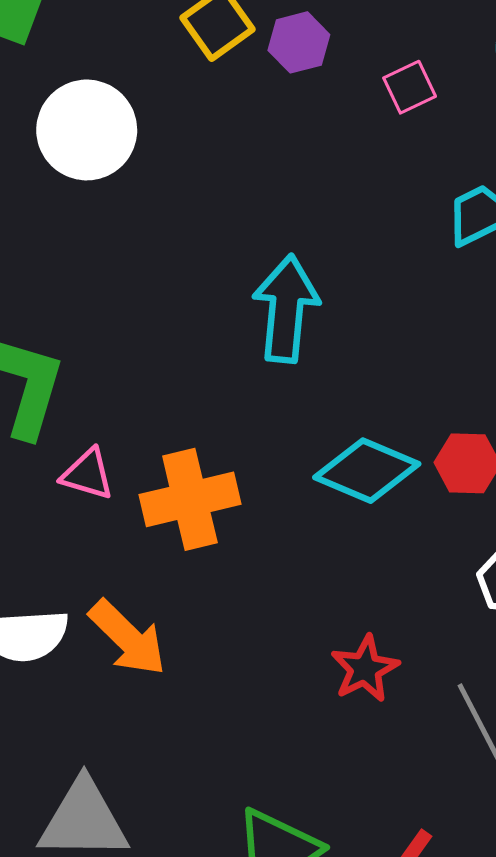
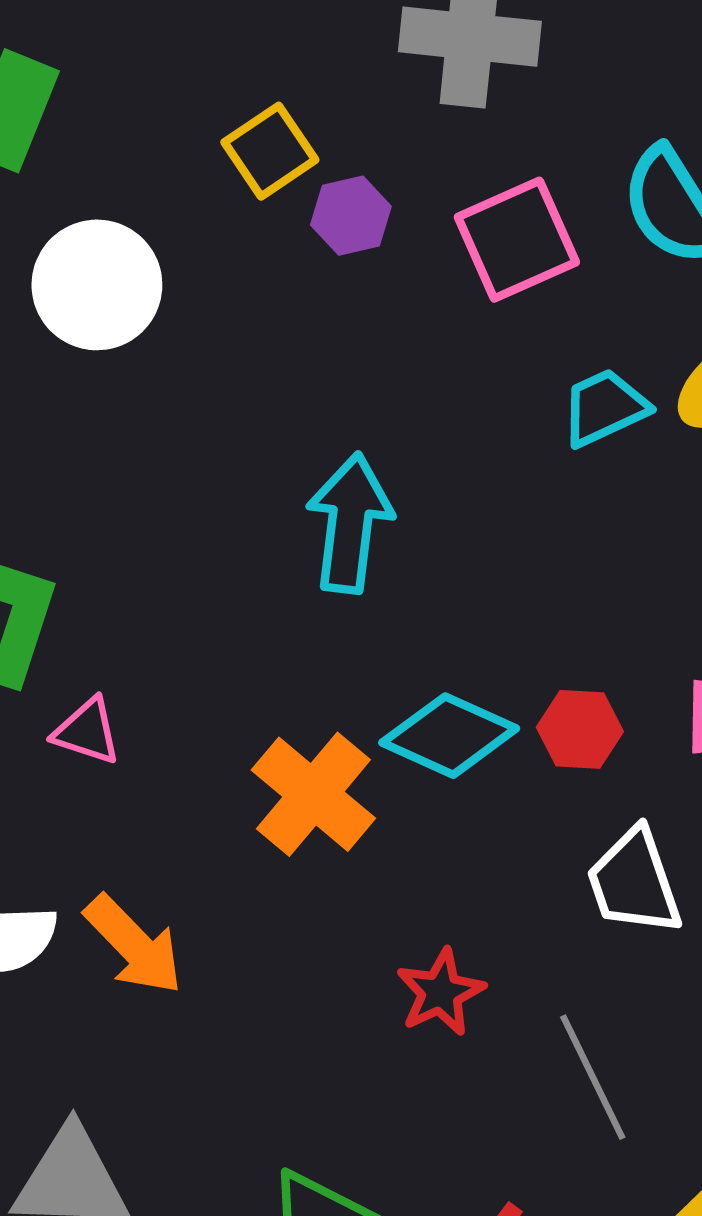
purple hexagon: (299, 42) -> (351, 216), moved
pink square: (410, 87) -> (517, 240), size x1.8
orange cross: (190, 499) -> (313, 794), moved, turned -38

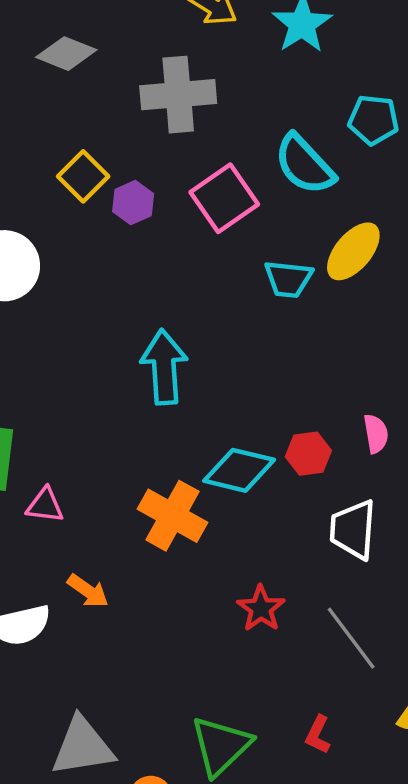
cyan trapezoid: (604, 408) -> (288, 279), turned -138
white trapezoid: (634, 882) -> (353, 530), turned 34
orange arrow: (134, 945) -> (88, 591), moved, size x0.7

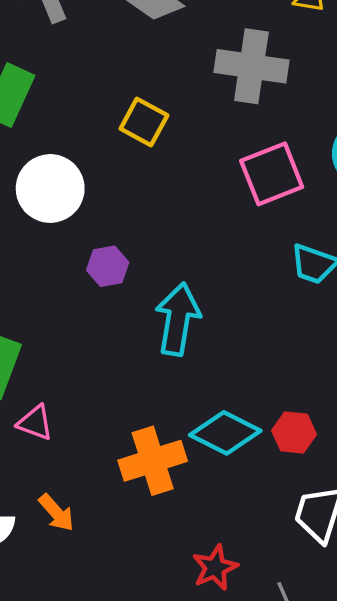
yellow square: (83, 176) -> (144, 122), turned -30
purple hexagon: (133, 203) -> (108, 266), moved
orange cross: (173, 516) -> (153, 461), turned 30

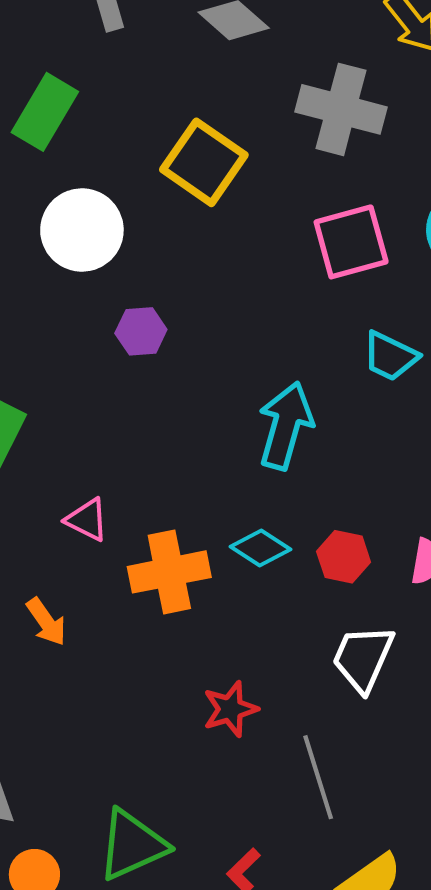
yellow square: (144, 122) -> (204, 162), size x1.4
cyan arrow: (178, 319) -> (286, 426), moved
pink triangle: (35, 423) -> (87, 520), moved
cyan diamond: (225, 433) -> (261, 548), size x0.7

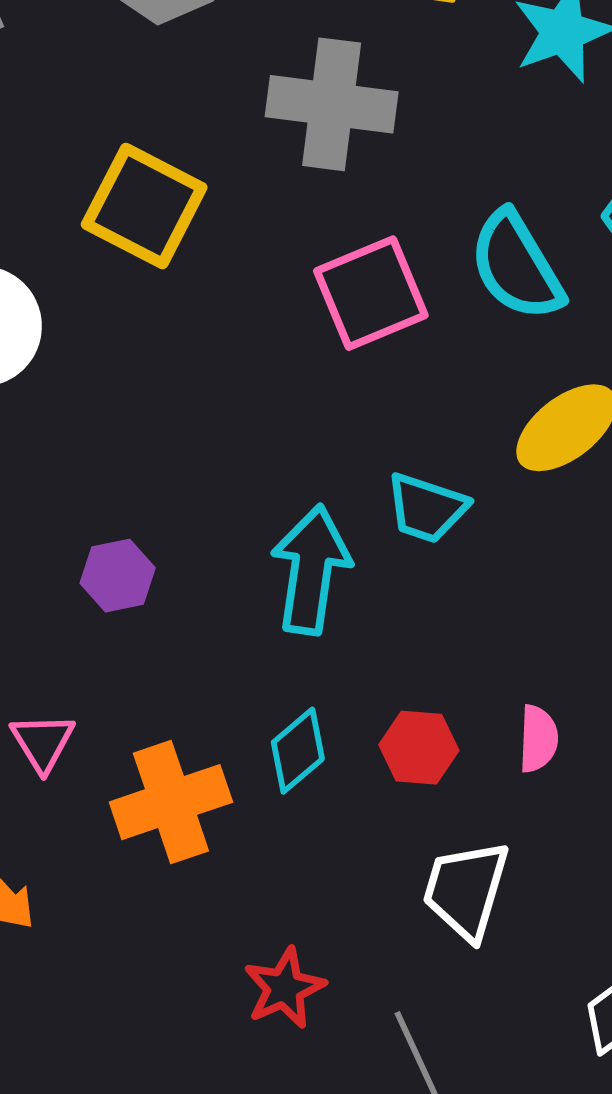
purple hexagon: (141, 331) -> (118, 576), moved
cyan trapezoid: (390, 356) -> (427, 508), moved
pink triangle: (87, 520) -> (43, 742), turned 39
cyan diamond: (261, 548) -> (298, 751), turned -66

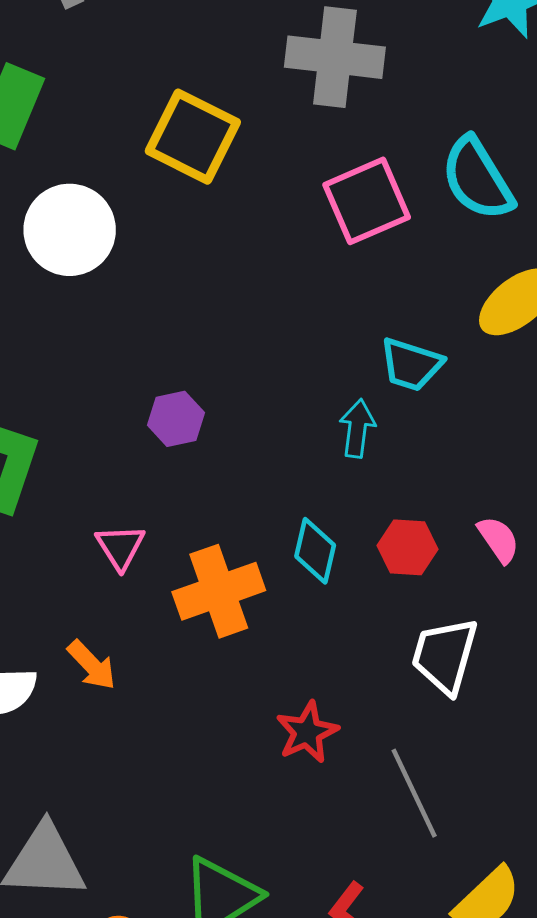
cyan arrow: (311, 570) -> (357, 428), moved, size x0.6
pink semicircle: (538, 739) -> (499, 539), turned -36
cyan diamond: (298, 751) -> (315, 551), turned -36

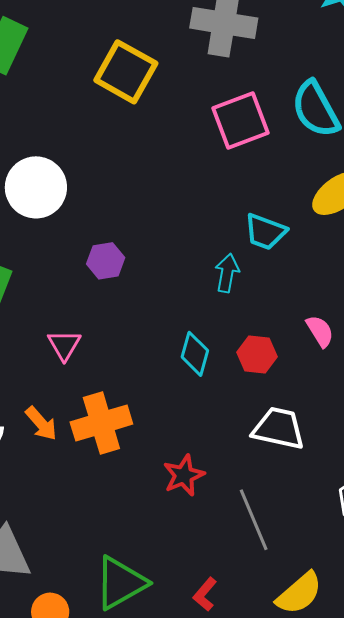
white circle: (70, 230) -> (36, 187), moved
pink semicircle: (499, 539) -> (320, 331), moved
orange cross: (219, 591) -> (101, 423), moved
white trapezoid: (445, 656) -> (279, 428), turned 84

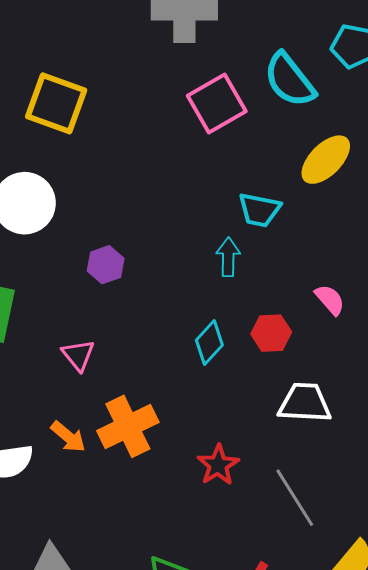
yellow square: (126, 72) -> (56, 103), moved
cyan diamond: (195, 354) -> (209, 343), turned 36

